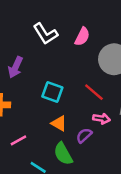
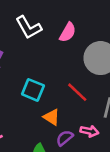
pink arrow: (101, 119) -> (89, 131), moved
orange triangle: (59, 123) -> (51, 117), moved

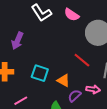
pink semicircle: (68, 32) -> (72, 15), turned 98
cyan square: (33, 90) -> (40, 73), moved

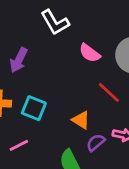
pink semicircle: (72, 15) -> (90, 53), moved
cyan square: (40, 73) -> (34, 108), moved

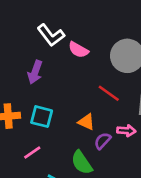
pink semicircle: (90, 53) -> (78, 50), moved
purple arrow: (19, 60) -> (35, 72), moved

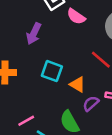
cyan square: (42, 117) -> (52, 71), moved
pink line: (32, 153) -> (26, 121), moved

